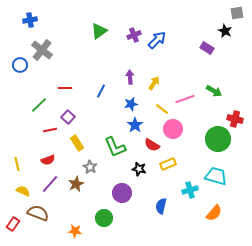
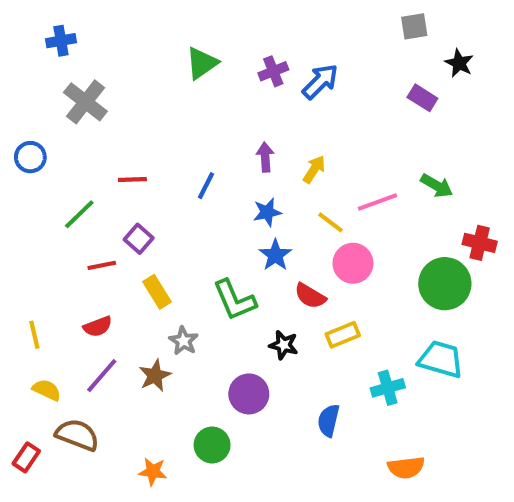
gray square: (237, 13) -> (414, 26), moved
blue circle: (20, 65) -> (30, 157), moved
orange semicircle: (214, 213) -> (406, 467), moved, turned 42

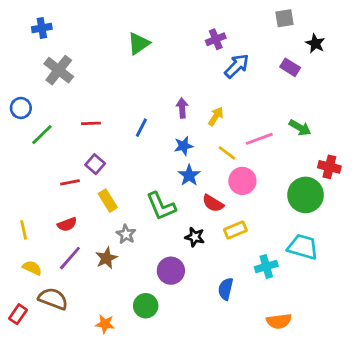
purple cross: (273, 71) -> (216, 39), moved
blue arrow: (320, 82) -> (237, 66), moved
green line: (79, 214) -> (42, 135), moved

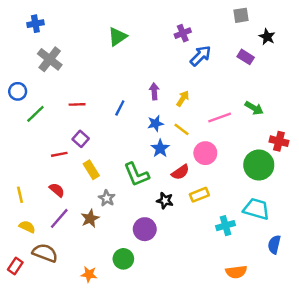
yellow line: (227, 153) -> (182, 129), moved
red semicircle: (213, 203) -> (180, 172), turned -66
red semicircle: (67, 224) -> (57, 190), turned -119
blue semicircle: (226, 289) -> (274, 245), moved

